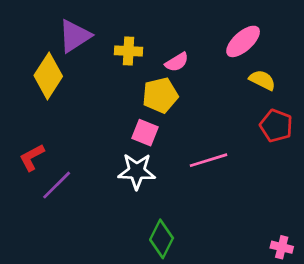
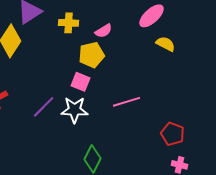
red pentagon: (276, 126) -> (173, 134), moved
purple line: (57, 185) -> (44, 107), moved

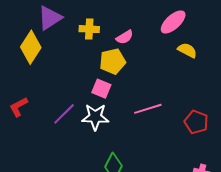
red pentagon: (173, 134) -> (196, 122), moved

